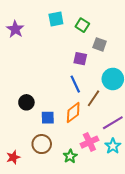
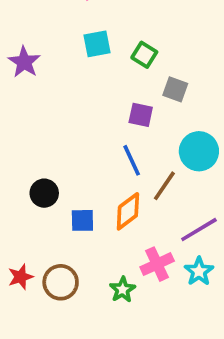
brown circle: (42, 144) -> (61, 282), moved
red star: (13, 157) -> (21, 277), moved

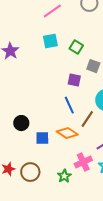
orange diamond: (128, 211) -> (67, 133), turned 70

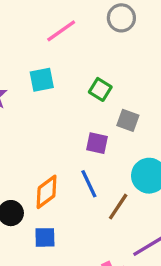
cyan square: (50, 41) -> (42, 80), moved
orange diamond: (67, 133) -> (47, 192), moved, turned -70

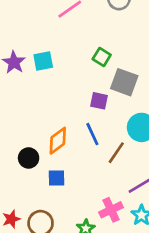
cyan square: (42, 80) -> (43, 61), moved
gray square: (128, 120) -> (124, 82), size x1.5

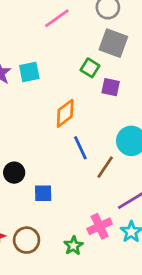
gray square: (124, 82) -> (113, 43), moved
purple square: (99, 101) -> (111, 87), moved
orange diamond: (58, 141) -> (65, 113), moved

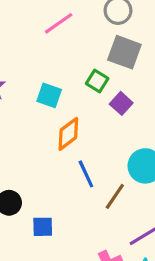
cyan square: (29, 72) -> (49, 95), moved, turned 30
purple square: (111, 87) -> (121, 103), turned 30

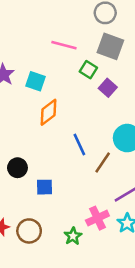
pink line: (59, 23) -> (64, 45), moved, turned 50
cyan square: (49, 95) -> (36, 81), moved
orange diamond: (68, 134) -> (48, 112), moved

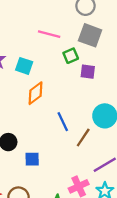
green square: (88, 70) -> (71, 56), turned 35
purple square: (108, 88) -> (88, 72), turned -35

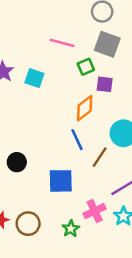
orange diamond: (36, 93) -> (85, 108), moved
blue square: (32, 159) -> (61, 181), moved, size x1.5

